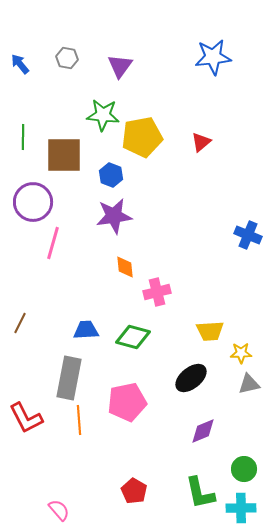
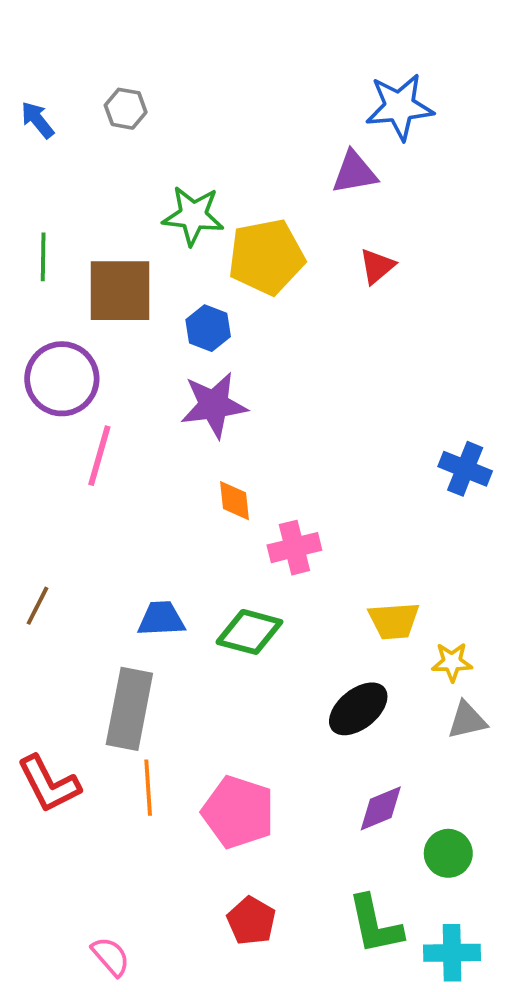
purple triangle: (120, 66) -> (354, 172), moved, turned 44
blue cross: (248, 235) -> (465, 469), moved
pink pentagon: (127, 402) -> (238, 812), moved, turned 30
green circle: (244, 469) -> (448, 853), moved

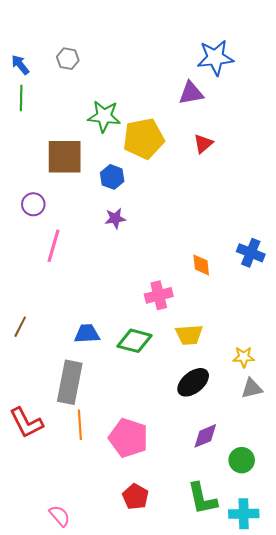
green line: (43, 257) -> (21, 98), moved
purple circle: (62, 379) -> (33, 204), size x0.6
purple star: (214, 405) -> (115, 218), size x0.6
orange diamond: (234, 501) -> (201, 265), moved
yellow trapezoid: (394, 621) -> (189, 335), moved

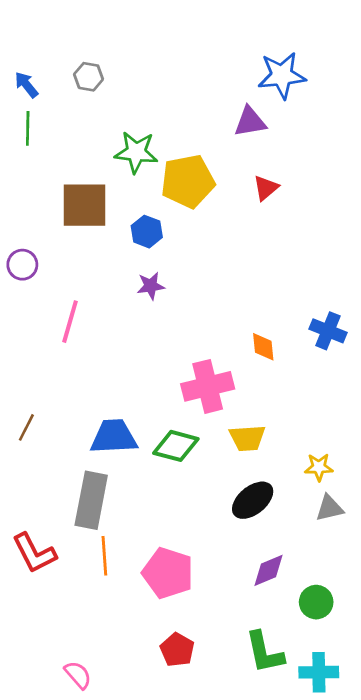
purple circle: (33, 204) -> (22, 265), moved
pink cross: (159, 295) -> (208, 386), size x1.4
blue trapezoid: (87, 334) -> (114, 437), size x1.4

